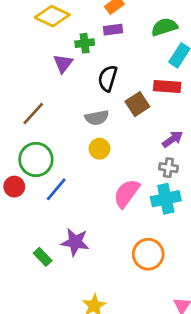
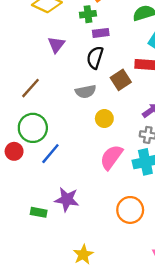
purple rectangle: (113, 30) -> (101, 33), moved
green cross: (85, 43) -> (88, 14), moved
yellow circle: (99, 149) -> (104, 119), moved
green rectangle: (43, 257) -> (39, 212), turned -35

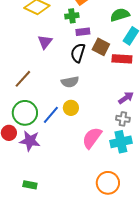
brown square: (121, 80) -> (101, 47), moved, turned -30
yellow circle: (104, 119) -> (71, 108), moved
blue line: (50, 154) -> (51, 115), moved
purple star: (67, 199) -> (30, 141), moved

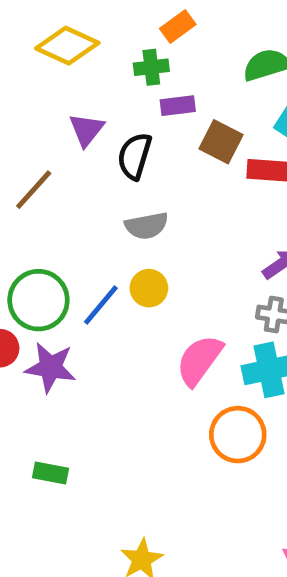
black semicircle: (78, 53) -> (135, 156), moved
brown line: (23, 79) -> (34, 190), moved
orange circle: (108, 183) -> (238, 435), moved

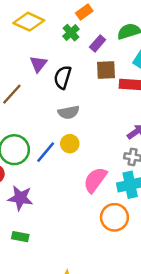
green cross: (151, 67) -> (71, 33), turned -35
purple rectangle: (178, 106) -> (98, 43), moved, turned -42
brown square: (221, 142) -> (106, 70), turned -30
purple star: (50, 367) -> (20, 198), moved

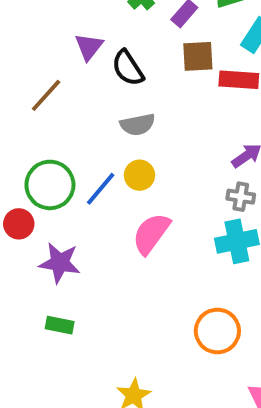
black semicircle: (63, 77) -> (128, 68), turned -50
pink semicircle: (95, 180) -> (151, 234), moved
orange circle: (114, 217) -> (217, 331), moved

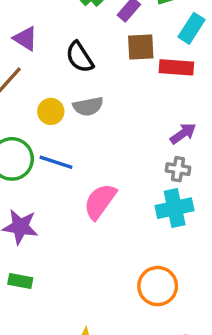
purple triangle: (89, 47) -> (25, 39), moved, turned -36
yellow circle: (139, 175) -> (51, 111), moved
blue line: (101, 189) -> (56, 162), turned 68

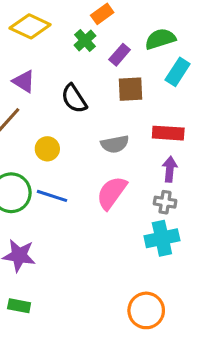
red rectangle: (176, 67) -> (168, 133), moved
gray semicircle: (88, 106) -> (115, 144), moved
purple arrow: (183, 133) -> (170, 169), turned -50
pink semicircle: (100, 201) -> (112, 193), moved

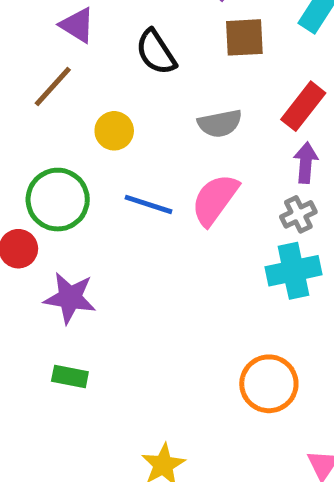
red rectangle: (168, 133) -> (303, 106), turned -56
blue line: (52, 196) -> (149, 204), moved
gray cross: (165, 202) -> (298, 214), turned -35

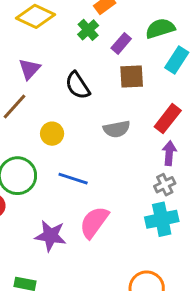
purple triangle: (77, 25) -> (29, 69), turned 40
pink semicircle: (215, 200) -> (94, 222), moved
purple star: (70, 298) -> (51, 236), moved

